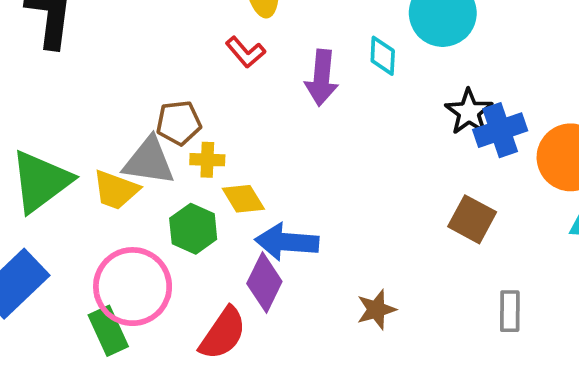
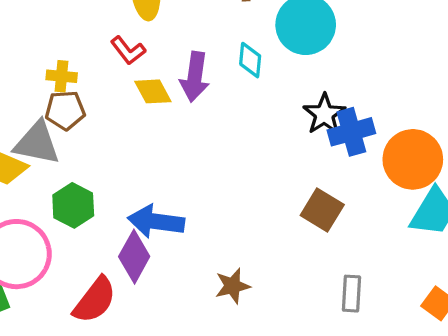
yellow cross: (207, 160) -> (62, 76), moved
yellow diamond: (243, 199) -> (153, 91), moved

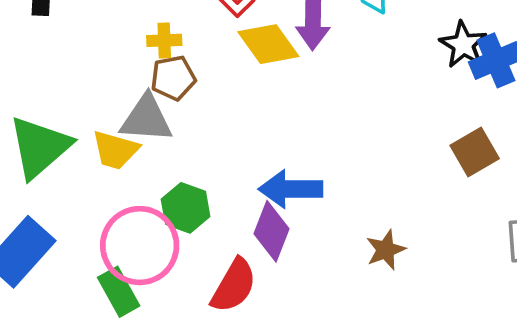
yellow diamond: (153, 91) -> (268, 44), size x1.4
green hexagon: (73, 205) -> (186, 208), moved
brown square: (322, 210) -> (475, 152), turned 36

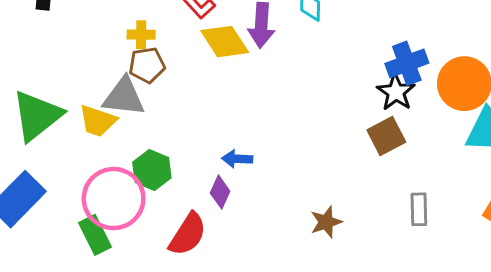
black star: (463, 45) -> (396, 92), moved
blue arrow: (291, 189) -> (237, 159), size x0.6
purple diamond: (271, 231) -> (220, 192), size x0.7
brown star: (386, 250) -> (326, 222), moved

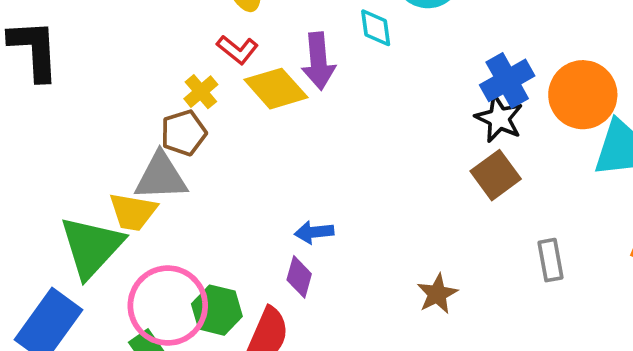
yellow cross: (141, 35) -> (201, 92), moved, turned -32
green triangle: (37, 116) -> (92, 247), moved
green hexagon: (152, 170) -> (217, 310), moved

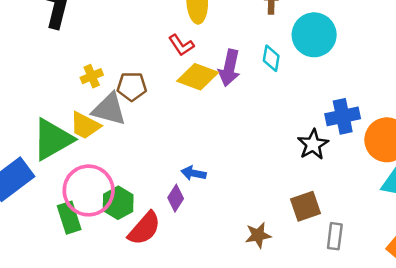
yellow diamond: (276, 89) -> (198, 77), turned -45
yellow cross: (201, 92) -> (92, 76), moved
black star: (499, 118) -> (313, 144), moved
brown square: (496, 175) -> (306, 206), moved

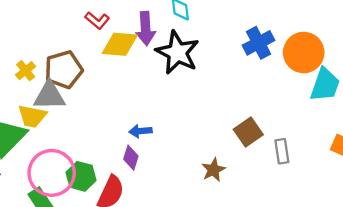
brown pentagon: (132, 86) -> (64, 70), size x1.4
black star: (313, 144) -> (177, 53), moved, size x1.5

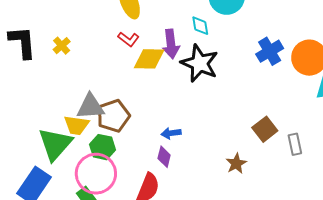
brown pentagon: (64, 70) -> (113, 116), moved
yellow cross: (26, 71) -> (62, 46), moved
green hexagon: (81, 176) -> (102, 147), moved

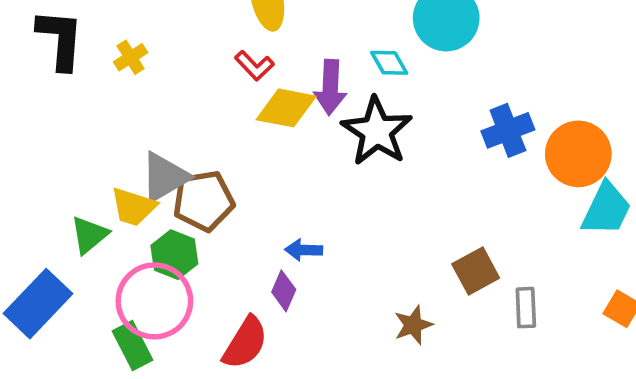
cyan diamond: (200, 26) -> (389, 63), turned -30
gray triangle: (90, 107) -> (165, 177), turned -36
green triangle: (55, 144) -> (89, 235), size x0.6

